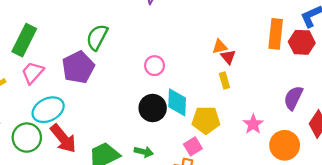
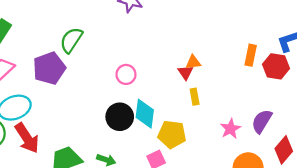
orange rectangle: (276, 34) -> (251, 55), size x0.7
red triangle: (228, 57) -> (185, 72), moved
pink star: (253, 124) -> (230, 129), moved

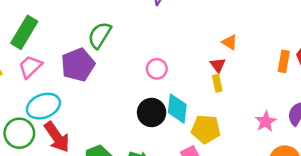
orange rectangle: (251, 55) -> (284, 61), moved
orange triangle: (193, 62) -> (230, 42), moved, turned 42
yellow rectangle: (195, 97) -> (217, 83), moved

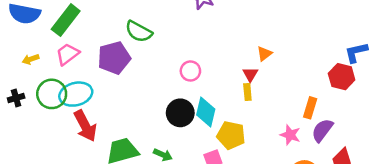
green semicircle: (100, 35) -> (139, 32), turned -100
orange triangle: (230, 42) -> (264, 54), turned 42
orange rectangle: (284, 61) -> (310, 108), moved
pink star: (266, 122) -> (290, 135), turned -30
green circle: (19, 133) -> (52, 94), moved

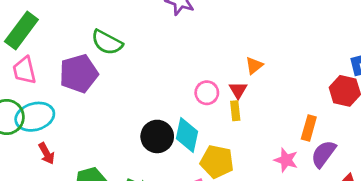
pink trapezoid: (68, 54) -> (24, 70), turned -65
pink circle: (190, 71) -> (207, 93), moved
red arrow: (85, 126) -> (47, 153), size x0.6

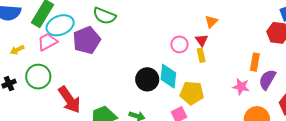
pink trapezoid: (24, 70) -> (47, 42), turned 80
cyan ellipse: (35, 117) -> (60, 25), moved
red arrow: (47, 153) -> (69, 100), size x1.8

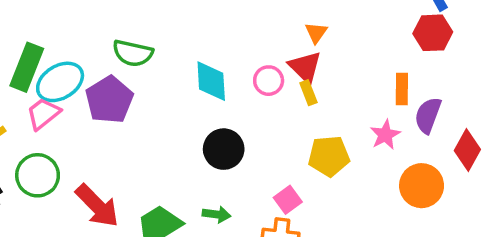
red triangle: (202, 40) -> (305, 67), size x1.5
cyan diamond: (168, 76) -> (211, 81), moved
pink star: (241, 87) -> (385, 135), turned -30
yellow pentagon: (192, 93) -> (329, 156), moved

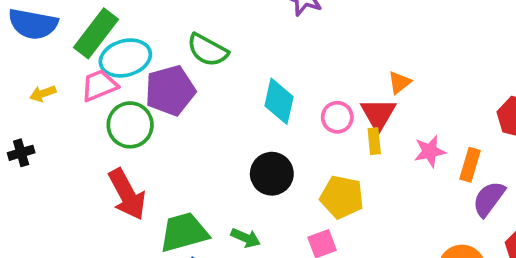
pink star: (385, 135) -> (430, 151), moved
yellow pentagon: (329, 156) -> (342, 197), moved
green circle: (38, 175) -> (130, 125), moved

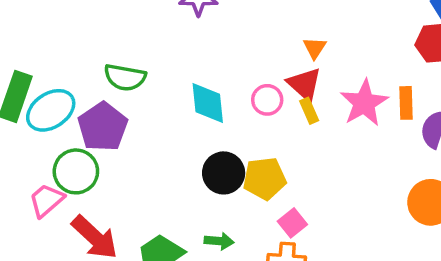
pink trapezoid: (99, 85) -> (46, 200), moved
pink star: (430, 151) -> (364, 103), size x1.5
yellow pentagon: (342, 197) -> (265, 179), moved

